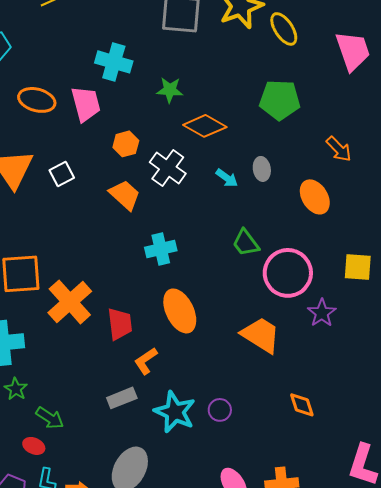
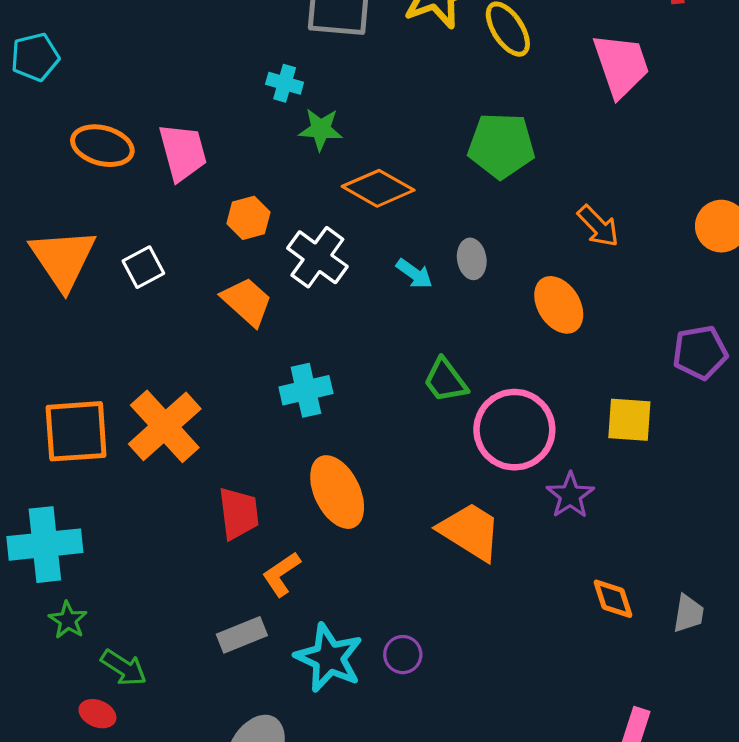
cyan cross: (114, 62) -> (285, 83), moved, size x0.6
orange cross: (70, 302) -> (165, 426), moved
orange diamond: (302, 405) -> (613, 599), moved

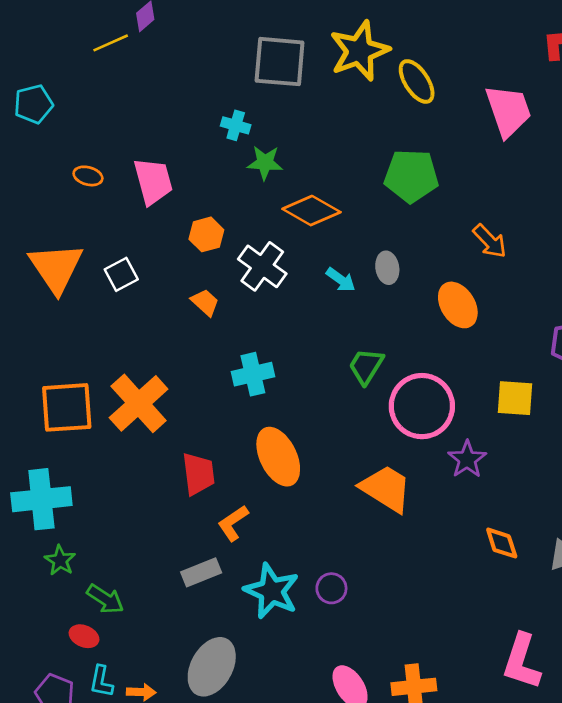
orange ellipse: (102, 146) -> (88, 176), size x0.6
orange trapezoid: (247, 302) -> (205, 302), size x0.7
green trapezoid: (445, 380) -> (366, 366), turned 69

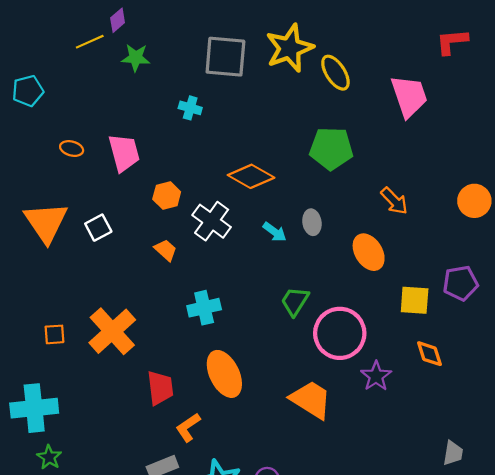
green star: (265, 163) -> (136, 58), moved
yellow square: (515, 398) -> (415, 300), moved
orange square: (67, 407) -> (54, 334), size x0.5
orange diamond: (502, 543) -> (430, 354), moved

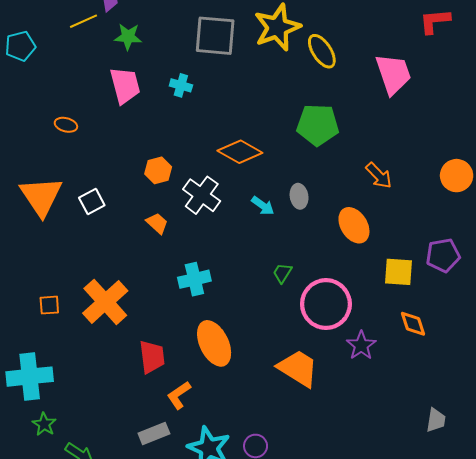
cyan pentagon: (28, 91) -> (20, 46), moved
pink trapezoid: (124, 153) -> (125, 85), moved
green trapezoid: (295, 301) -> (282, 273), size x0.7

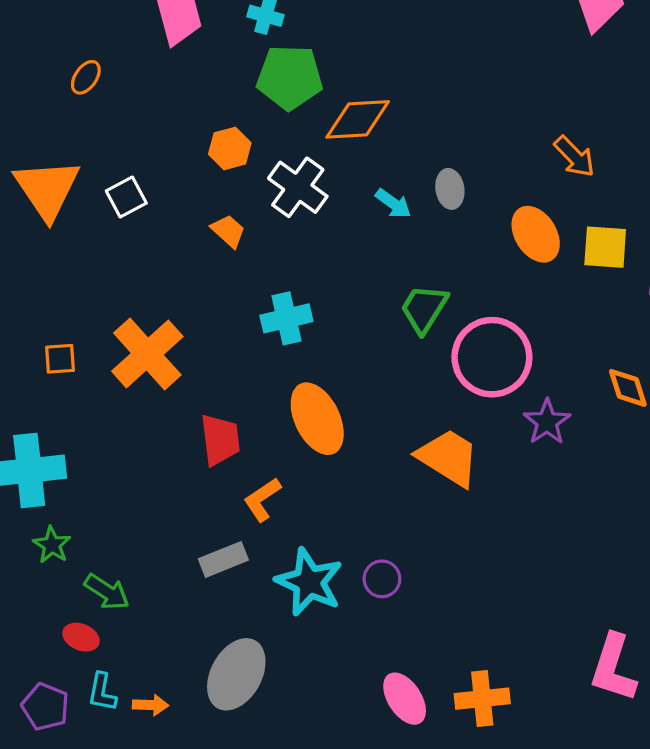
orange ellipse: (66, 125) -> (86, 77), turned -70
green pentagon: (318, 125) -> (290, 77), moved
orange diamond: (240, 152) -> (358, 119), turned -33
yellow square: (399, 272) -> (605, 247), moved
green trapezoid: (282, 273) -> (424, 309), size x1.6

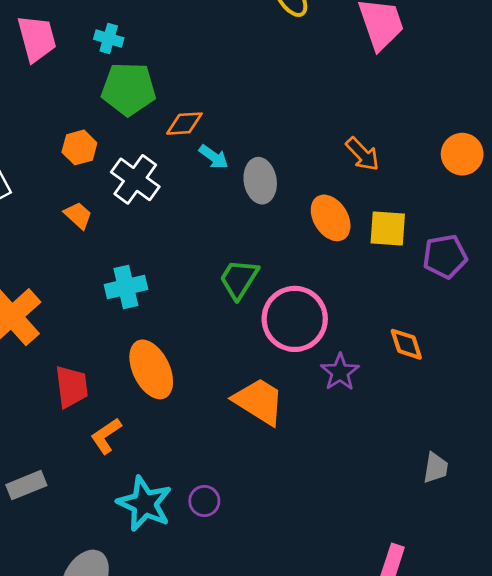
orange diamond: (358, 119) -> (184, 124), size x0.7
gray ellipse: (450, 189) -> (260, 181), size x1.4
cyan arrow: (393, 203) -> (214, 157), moved
gray rectangle: (223, 559) -> (26, 485), moved

